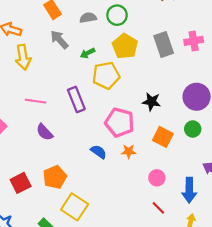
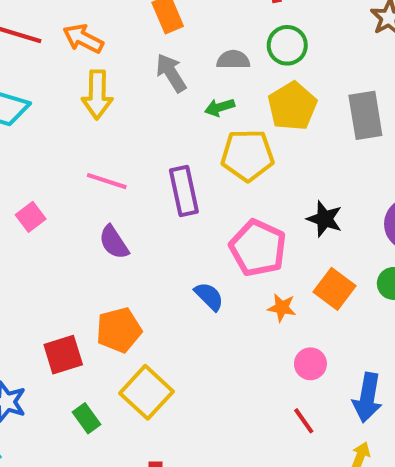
gray semicircle: (88, 18) -> (233, 60), moved
orange star: (129, 151) -> (282, 308), moved
red square: (21, 183) -> (63, 355), moved

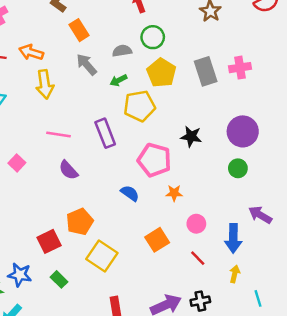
orange square: (334, 289) -> (157, 240), moved, turned 30
green rectangle: (87, 418) -> (59, 279), moved

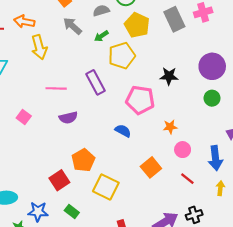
purple semicircle: (68, 170) -> (68, 118), turned -54
orange star: (174, 193) -> (170, 127), moved

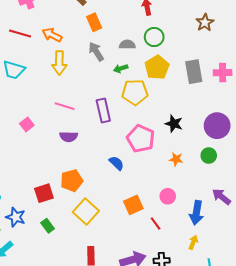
orange star: (170, 127) -> (176, 159), moved
red line: (187, 179) -> (156, 224), moved

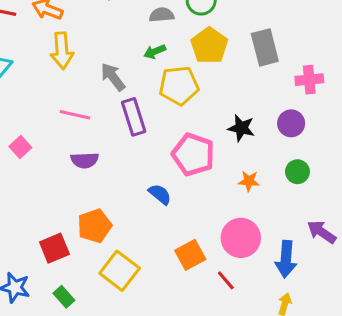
gray arrow: (96, 52) -> (113, 77), moved
pink cross: (223, 73) -> (309, 80), moved
purple circle: (217, 126) -> (291, 123), moved, size x0.7
pink circle: (168, 196) -> (241, 238), size x1.6

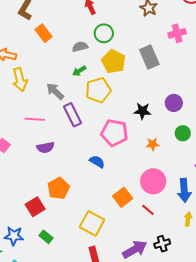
pink cross: (309, 80) -> (177, 33), moved
yellow square: (120, 271) -> (92, 223), moved

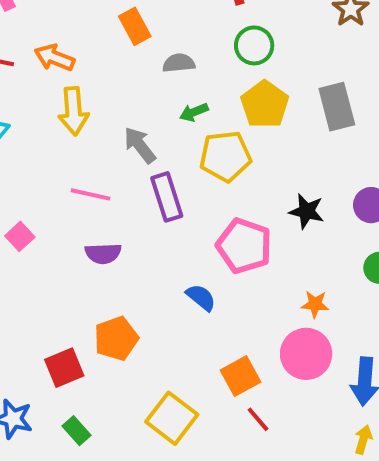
gray semicircle: (80, 47) -> (179, 63), moved
orange star: (153, 144) -> (315, 304), moved
red line: (148, 210) -> (258, 419), moved

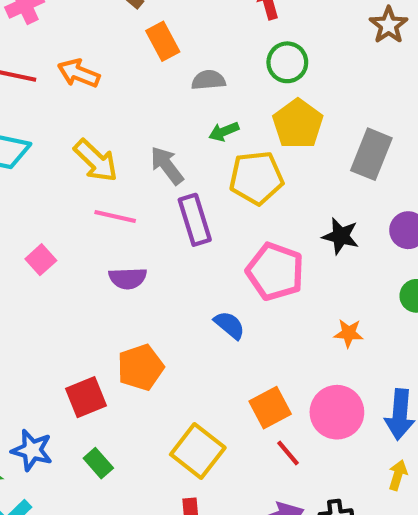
gray rectangle: (337, 107) -> (371, 154), moved, turned 36
yellow arrow: (73, 111) -> (96, 161), moved, turned -42
pink circle: (306, 354) -> (337, 412), moved

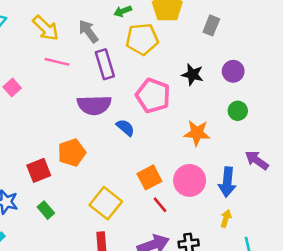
gray rectangle: (371, 154) -> (211, 25), size x0.7
purple semicircle: (128, 278) -> (94, 105), moved, size x1.5
orange star: (349, 333) -> (197, 133), size x1.5

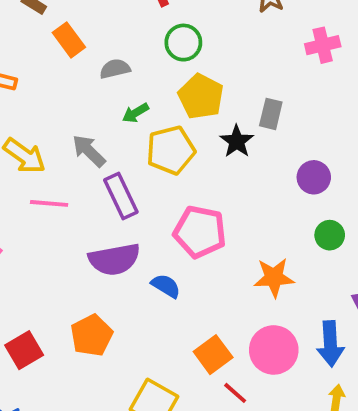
black star: (192, 75) -> (237, 141), moved, turned 30
red square: (39, 170) -> (24, 350), moved

